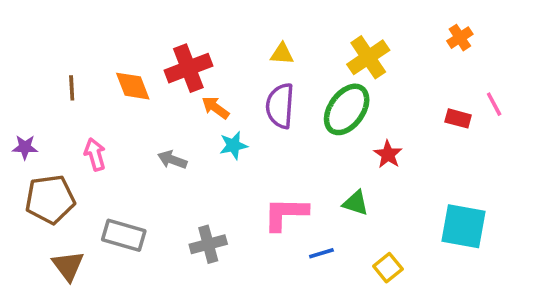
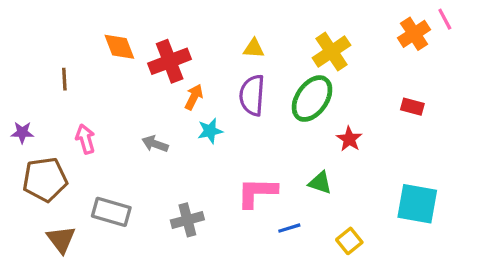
orange cross: (460, 38) -> (414, 34), size x1.4
orange diamond: (133, 86) -> (119, 47), moved
pink line: (494, 104) -> (445, 19), moved
orange arrow: (215, 108) -> (194, 97), turned 80

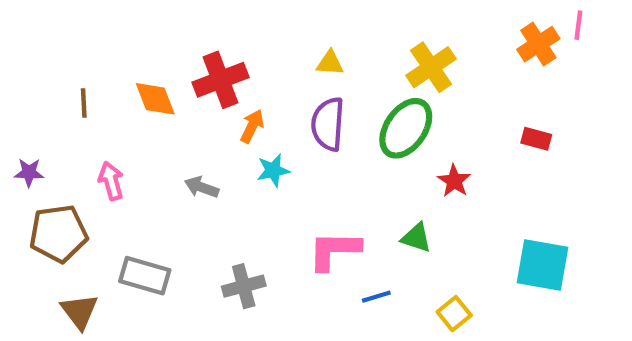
pink line: (445, 19) -> (578, 25), turned 35
orange diamond: (119, 47) -> (155, 99), moved

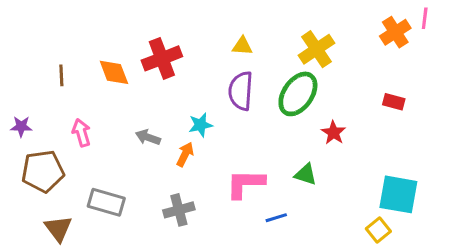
orange arrow: (252, 126) -> (185, 154), moved
yellow square: (454, 314) -> (378, 230), moved

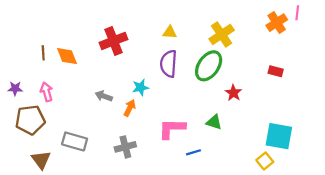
orange diamond: (114, 72) -> (67, 56), moved
pink arrow: (81, 133) -> (46, 92), moved

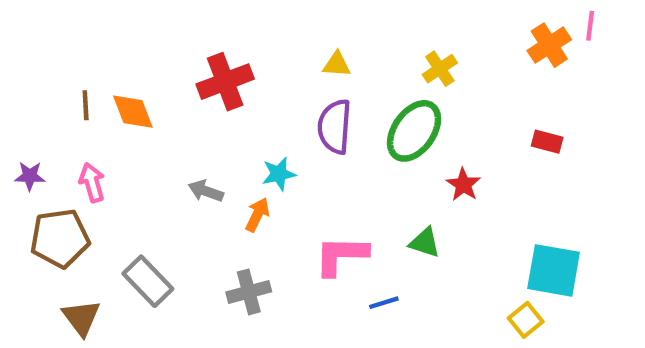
yellow cross: (222, 34) -> (440, 69), size x0.7
gray rectangle: (75, 141) -> (148, 281), turned 30

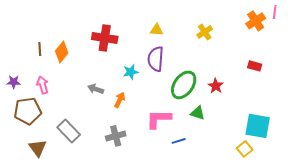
red cross: (225, 82) -> (105, 38), turned 30
orange diamond: (133, 112) -> (62, 52), turned 60
green ellipse: (414, 131) -> (184, 85), moved
cyan star: (279, 174) -> (131, 72), moved

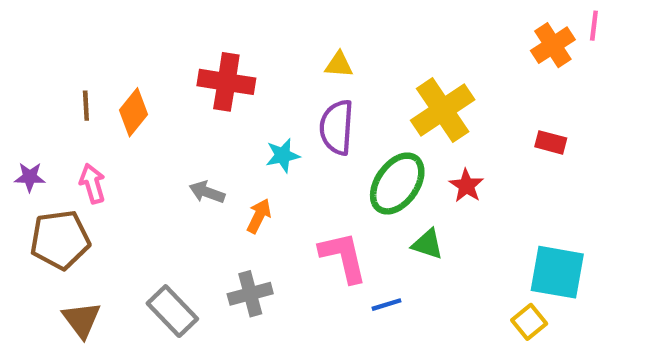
yellow cross: (205, 32) -> (443, 110), moved, size x1.8
pink L-shape: (159, 119) -> (343, 257), turned 76
gray rectangle: (69, 131) -> (172, 311), moved

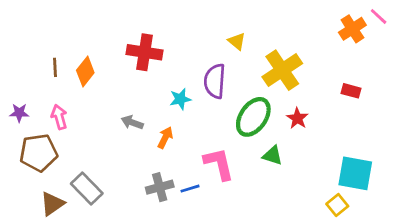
pink line: (594, 26) -> (379, 16), turned -54
yellow triangle: (339, 65) -> (237, 41), moved, turned 36
blue line: (386, 305) -> (190, 189), moved
gray rectangle: (172, 311) -> (87, 189), moved
brown triangle: (82, 320) -> (52, 204), turned 32

